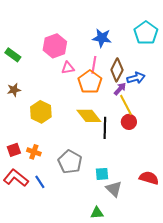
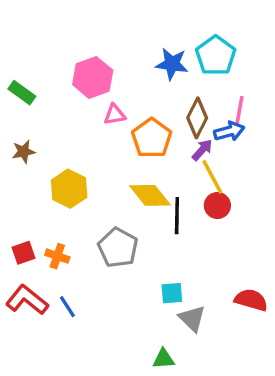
cyan pentagon: (146, 33) -> (216, 56), moved
pink line: (94, 65) -> (239, 111), moved
gray pentagon: (70, 162) -> (118, 248), moved

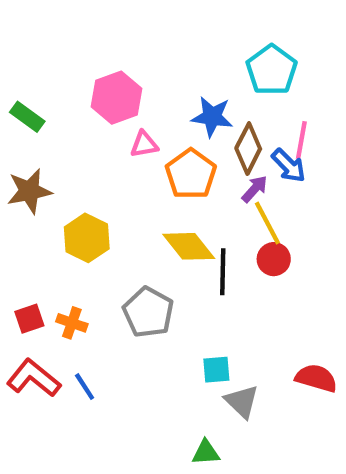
blue star: (172, 64) -> (212, 117), moved
blue arrow: (229, 131) -> (289, 166), turned 60
brown star: (24, 152) -> (29, 191), size x1.5

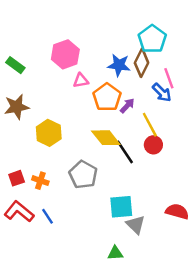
pink line: (301, 140) -> (169, 78), turned -30
brown diamond: (248, 149) -> (142, 63), moved
purple arrow: (255, 189) -> (127, 106), moved
black line: (223, 272) -> (125, 152), turned -35
cyan square: (216, 370) -> (121, 207), size x1.5

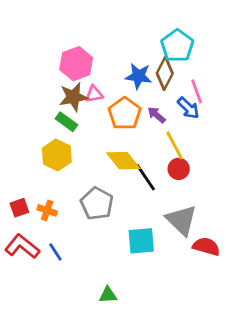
green rectangle: (15, 65) -> (66, 122), moved
purple arrow: (127, 106) -> (156, 115), moved, turned -91
brown star: (17, 107) -> (73, 97), moved
gray triangle: (136, 225) -> (181, 220), moved, size x1.4
green triangle: (115, 253) -> (108, 295), moved

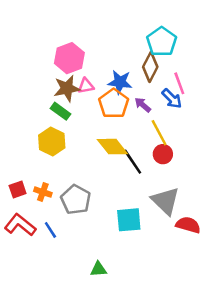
blue star: (138, 76) -> (120, 82), moved
gray pentagon: (97, 204) -> (76, 200), moved

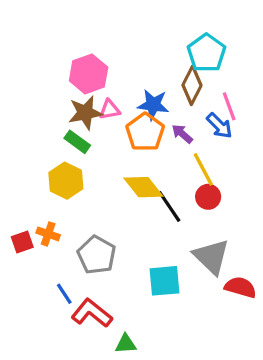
orange cross: (43, 192) -> (48, 234), moved
red L-shape: (20, 225) -> (92, 313), moved

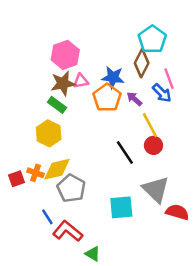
yellow diamond: (143, 187) -> (57, 169), moved, turned -64
green triangle: (126, 344) -> (93, 254), turned 35

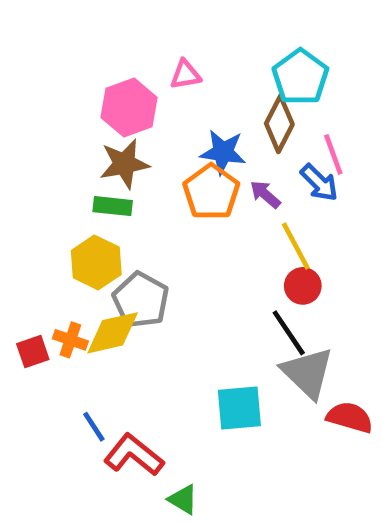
pink triangle: (81, 81) -> (185, 75), moved
green rectangle: (57, 105) -> (113, 206), turned -30
black line: (125, 153) -> (289, 333), moved
gray pentagon: (71, 188) -> (141, 300), moved

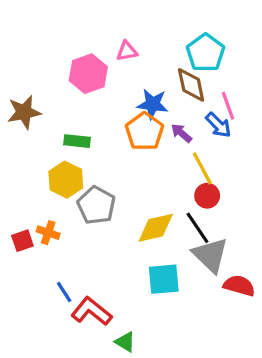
brown diamond: (279, 124) -> (191, 85), turned -39
brown star: (124, 164) -> (24, 112), moved
yellow diamond: (113, 333) -> (156, 228), moved

